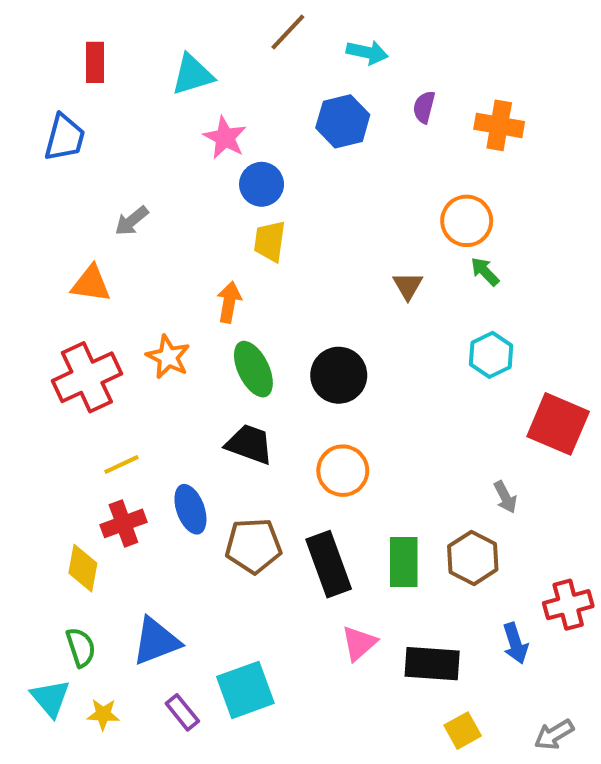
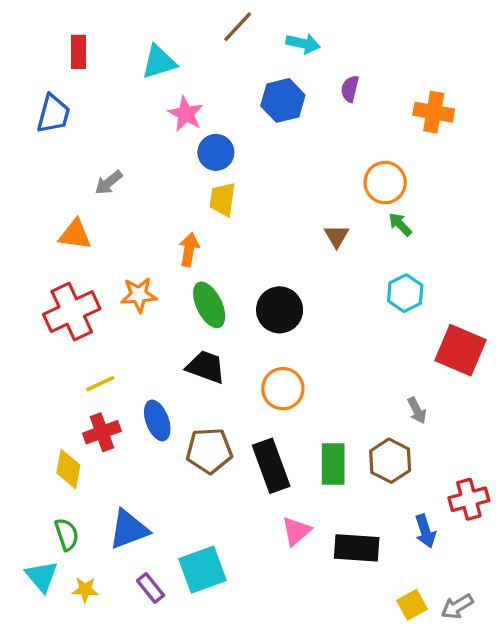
orange cross: (499, 125) -> (434, 112), moved
orange star: (168, 357) -> (139, 295), turned -30
yellow square: (463, 731) -> (412, 605), moved

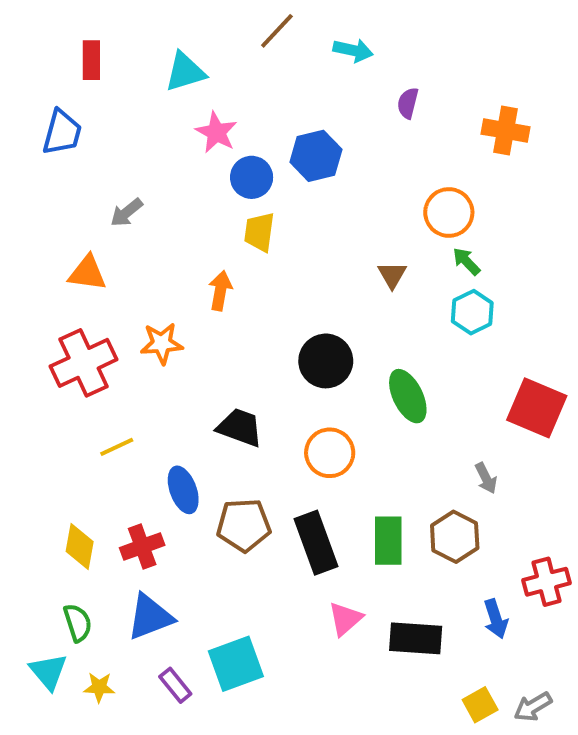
blue hexagon: (283, 100) -> (316, 156), moved
cyan hexagon: (405, 293) -> (472, 312), moved
green ellipse: (209, 305) -> (408, 396), moved
red cross: (102, 432) -> (142, 547), moved

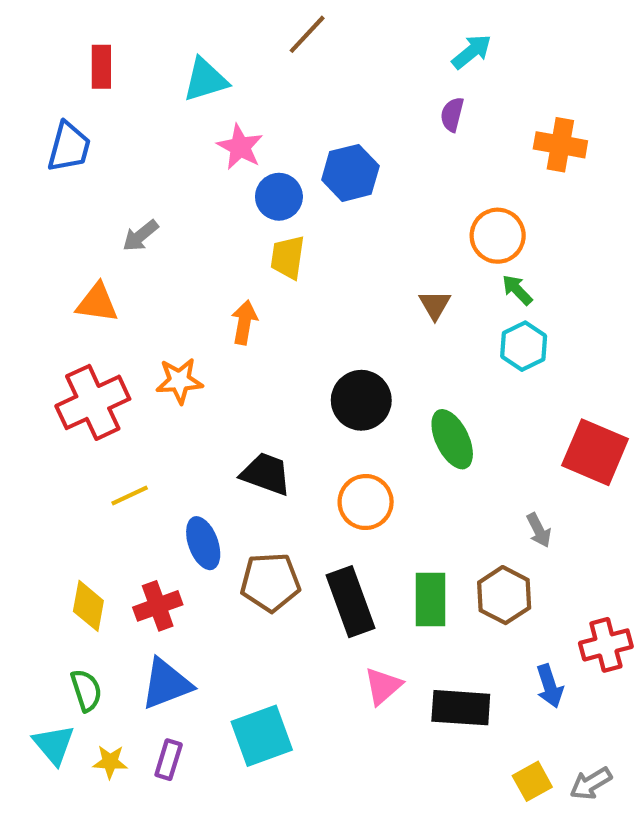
cyan arrow: (353, 50) -> (472, 52), moved, turned -51
purple rectangle: (175, 685) -> (169, 760), moved, turned 56

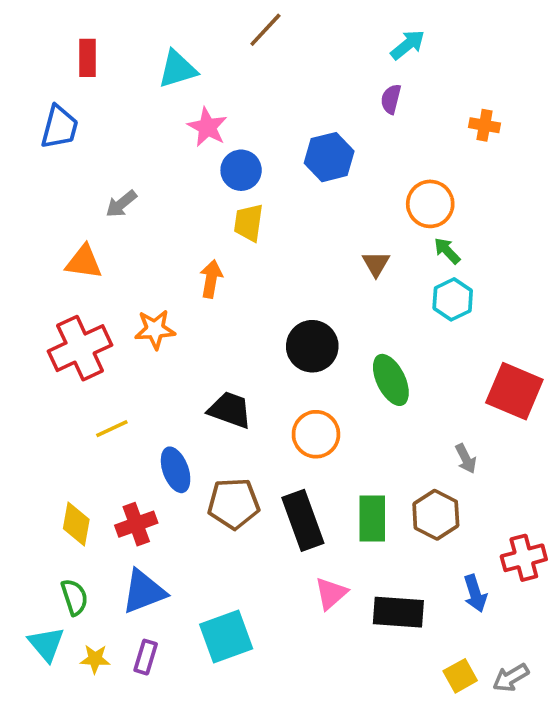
orange cross: (560, 145) -> (485, 125), size x0.7
blue hexagon: (350, 173) -> (329, 157), moved

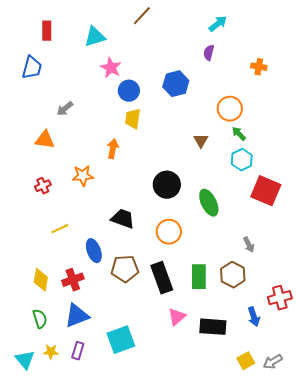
red cross: (80, 348) -> (43, 186), size x0.5
red square: (514, 391) -> (266, 191), moved
cyan triangle: (46, 644) -> (25, 360), moved

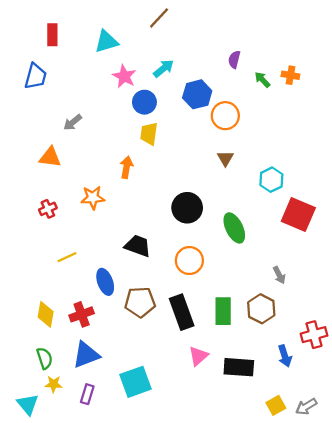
cyan arrow: (218, 24) -> (164, 68), moved
orange circle: (230, 109) -> (225, 116), moved
green arrow: (239, 134) -> (262, 80), moved
yellow star: (51, 352) -> (53, 384), moved

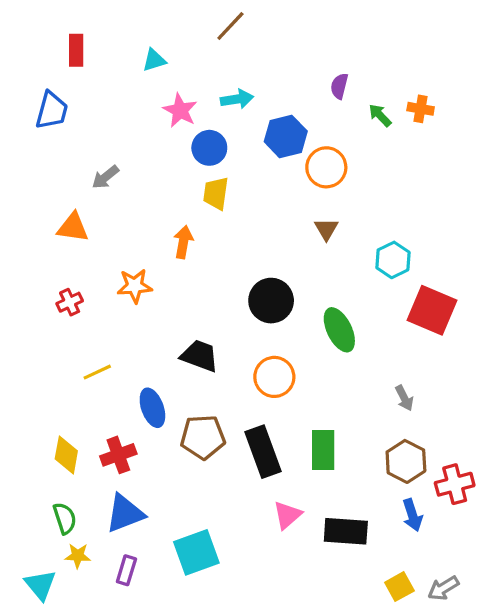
cyan triangle: (106, 42) -> (154, 60), size x0.7
cyan arrow: (164, 68) -> (237, 99), turned 30
brown hexagon: (261, 309) -> (406, 461), moved

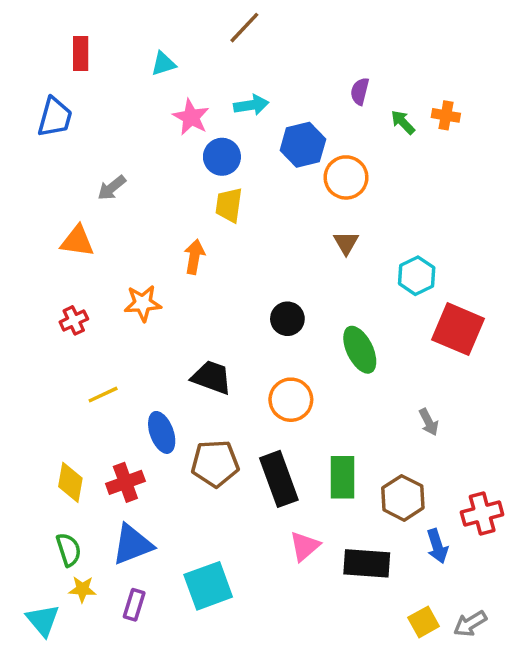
black circle: (271, 301) -> (287, 319), size x0.7
brown hexagon: (406, 461) -> (403, 498), moved

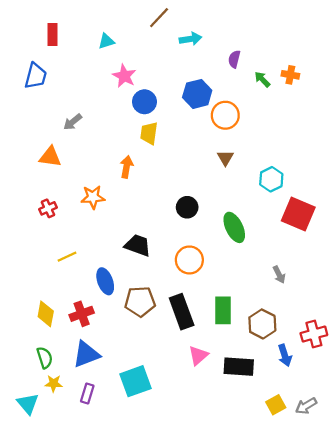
cyan arrow: (251, 105) -> (190, 39), moved

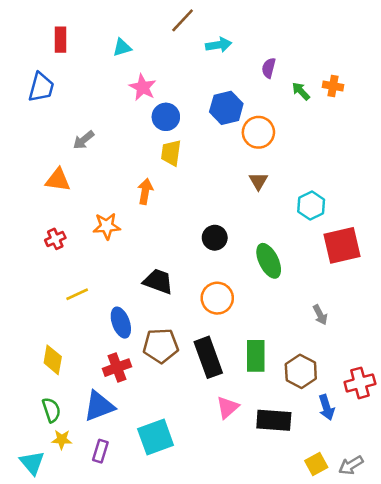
red square: (298, 214) -> (342, 245), turned -36
red cross: (82, 314) -> (117, 368), moved

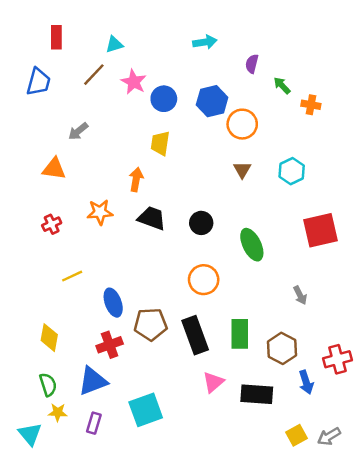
brown line: (183, 20) -> (94, 75), moved
orange cross: (333, 86) -> (311, 105), moved
blue circle: (166, 117) -> (164, 99), moved
cyan hexagon: (311, 206) -> (292, 171), moved
black trapezoid: (158, 281) -> (152, 218), moved

